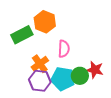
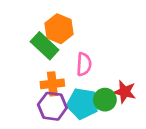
green rectangle: (22, 35) -> (45, 46), moved, turned 70
orange cross: (40, 64) -> (52, 84), turned 30

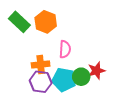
green rectangle: (45, 46) -> (19, 22), moved
red star: (125, 92) -> (96, 71), turned -30

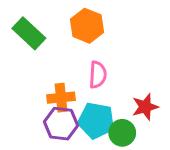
orange hexagon: (46, 22) -> (87, 26), moved
green circle: (81, 77) -> (122, 133), moved

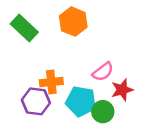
pink semicircle: (98, 75) -> (103, 72), moved, turned 50
purple hexagon: (61, 124) -> (36, 101), moved

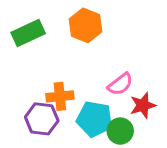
green rectangle: (24, 28) -> (28, 33), turned -68

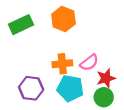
orange cross: (60, 96) -> (62, 64), moved
green circle: (120, 131) -> (104, 97), moved

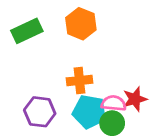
pink semicircle: (89, 63) -> (114, 103), moved, turned -138
green circle: (104, 97) -> (112, 123), moved

